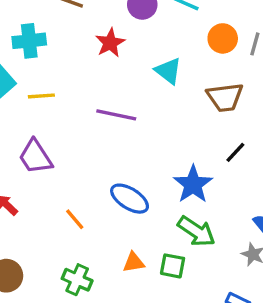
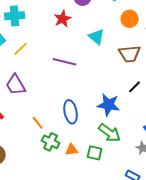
yellow line: (41, 96) -> (21, 49), turned -42
blue star: (193, 184) -> (109, 105), turned -30
blue ellipse: (130, 199) -> (71, 112), turned 45
green cross: (77, 280) -> (51, 142), moved

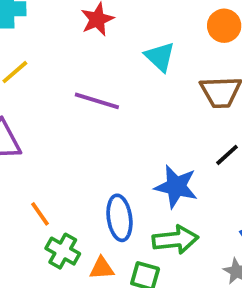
blue ellipse: (71, 112) -> (119, 218), moved
green arrow: (110, 133) -> (175, 240), turned -45

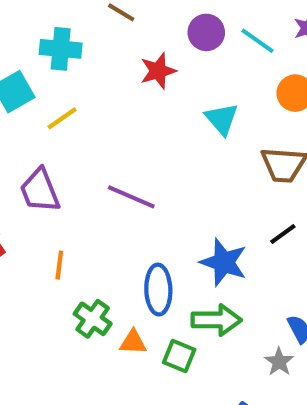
purple line: (97, 101) -> (131, 197), moved
orange line: (40, 214) -> (59, 265), moved, turned 36

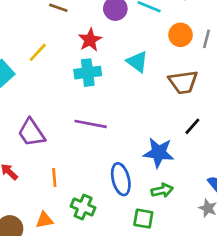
cyan cross: (61, 49) -> (88, 73), moved
yellow line: (62, 118) -> (38, 52), moved
green arrow: (216, 320) -> (162, 190), size x0.7
orange triangle: (133, 342) -> (44, 220), moved

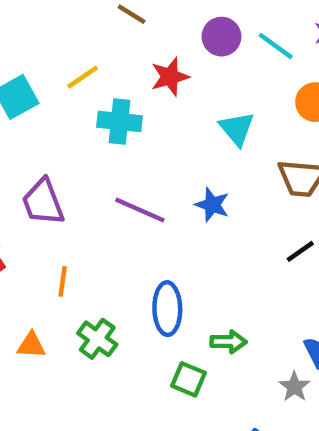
cyan cross: (88, 73) -> (120, 122), moved
blue star: (159, 153) -> (212, 205), moved, size x0.7

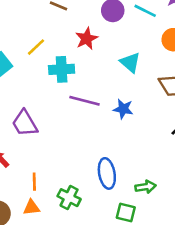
purple line: (140, 210) -> (84, 101), moved
orange line: (63, 281) -> (34, 182), moved

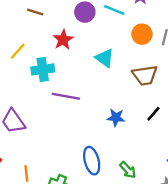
blue star: (123, 109) -> (116, 118), moved
green arrow: (146, 187) -> (128, 170), turned 60

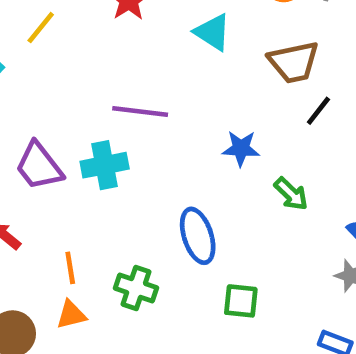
cyan cross: (43, 69) -> (105, 165), moved
black line: (153, 114) -> (318, 111), moved
green arrow: (128, 170) -> (291, 194), moved

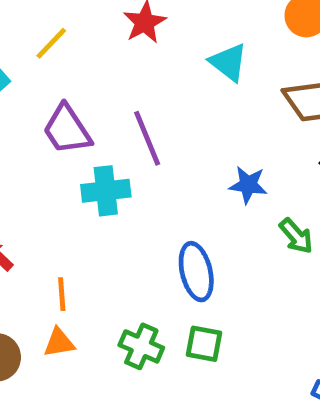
purple line: (140, 112) -> (147, 138), turned 56
purple trapezoid: (39, 166) -> (67, 130), moved
green cross: (136, 288) -> (141, 346), moved
green square: (241, 301) -> (204, 344), moved

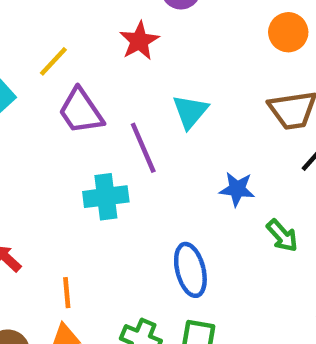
cyan triangle: (229, 62) -> (190, 112), moved, turned 33
purple trapezoid: (67, 130) -> (81, 111), moved

